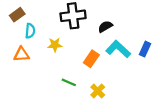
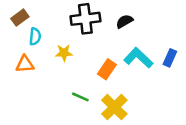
black semicircle: (105, 27) -> (124, 21), moved
yellow cross: (98, 91) -> (114, 107), size x1.5

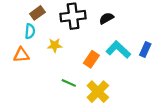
brown rectangle: (20, 18) -> (37, 13), moved

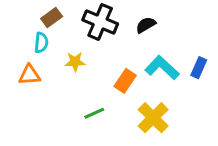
black cross: (73, 16) -> (100, 22), turned 30
green line: (69, 83) -> (94, 113), turned -48
yellow cross: (98, 92) -> (153, 118), moved

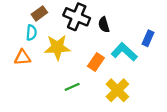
black semicircle: (146, 25) -> (104, 25), moved, turned -77
yellow star: (75, 62) -> (57, 47), size x1.6
blue rectangle: (199, 68) -> (148, 38), moved

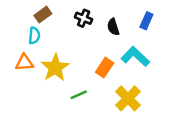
black cross: (77, 17) -> (84, 18), size x0.6
blue rectangle: (148, 38) -> (146, 21), moved
yellow star: (57, 47) -> (55, 68), moved, turned -30

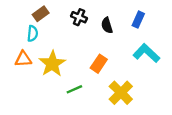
cyan L-shape: (135, 56) -> (146, 53), moved

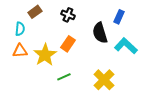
black semicircle: (107, 25) -> (100, 33), moved, size x1.5
cyan semicircle: (33, 33) -> (20, 29), moved
orange rectangle: (99, 64) -> (68, 44), moved

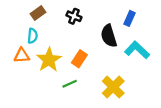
cyan semicircle: (20, 29) -> (33, 36), moved
orange rectangle: (68, 44) -> (79, 59), moved

